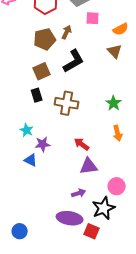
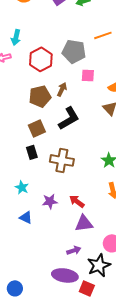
purple star: (43, 144) -> (50, 201), moved

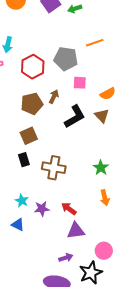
black L-shape: (69, 118) -> (75, 117), moved
cyan star: (22, 187) -> (22, 201), moved

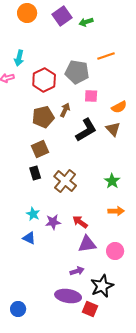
brown cross: (54, 168) -> (65, 181), turned 30
orange arrow: (105, 198) -> (116, 211), turned -77
pink circle: (104, 251) -> (115, 251), moved

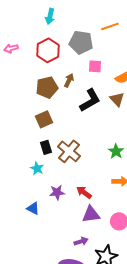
cyan arrow: (19, 58) -> (50, 16), moved
black rectangle: (35, 173) -> (46, 147), moved
cyan star: (33, 214) -> (37, 168), moved

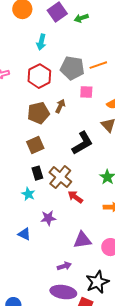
orange line: (110, 26) -> (98, 65), moved
black L-shape: (90, 100) -> (82, 143), moved
red arrow: (84, 192) -> (75, 197), moved
purple arrow: (81, 241) -> (64, 266), moved

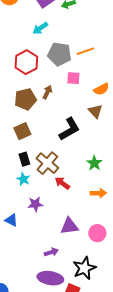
cyan arrow: (41, 42) -> (40, 28), moved, turned 42
cyan star: (28, 194) -> (23, 179), moved

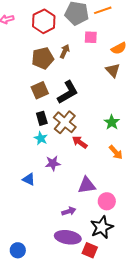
black L-shape: (69, 129) -> (68, 92), moved
orange arrow: (98, 193) -> (116, 152), turned 49
pink circle: (97, 233) -> (107, 201), moved

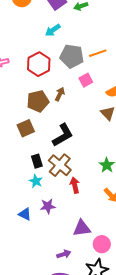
pink square: (91, 37) -> (86, 80), turned -32
brown square: (40, 90) -> (26, 128), moved
red arrow: (80, 142) -> (75, 185), turned 42
blue triangle: (29, 179) -> (25, 214), moved

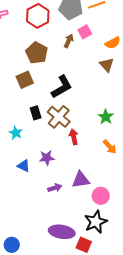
brown arrow: (60, 94) -> (69, 41), moved
brown pentagon: (38, 101) -> (37, 53), turned -30
cyan star: (36, 181) -> (16, 133), moved
purple arrow: (64, 254) -> (55, 188), moved

